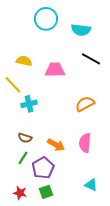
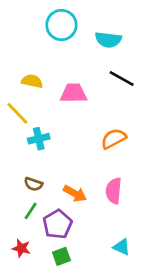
red star: (20, 193) -> (21, 248), moved

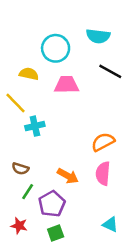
cyan circle: (61, 25) -> (56, 48), moved
orange semicircle: (114, 139) -> (103, 142), moved
brown semicircle: (33, 184) -> (20, 169), moved

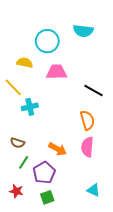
black line: (110, 71) -> (94, 90), moved
orange semicircle: (103, 142) -> (87, 120), turned 102

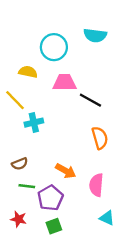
black line: (94, 90) -> (90, 100), moved
brown semicircle: (17, 143) -> (20, 164), turned -40
pink semicircle: (87, 147) -> (96, 185), moved
green line: (24, 162) -> (27, 186), turned 64

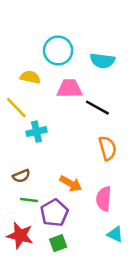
cyan semicircle: (95, 35) -> (102, 61), moved
red star: (19, 219) -> (20, 235), size x1.5

